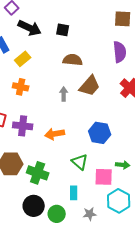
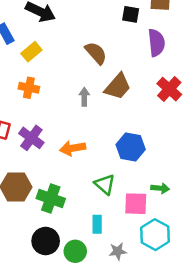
black square: (63, 30) -> (131, 14), moved
brown semicircle: (73, 60) -> (96, 53), turned 42
purple cross: (23, 126) -> (31, 138), turned 30

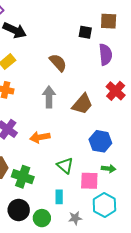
brown trapezoid: (118, 86) -> (82, 104), moved
gray arrow: (84, 97) -> (49, 97), size x1.5
blue hexagon: (131, 147) -> (100, 141), moved

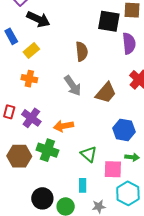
black square: (85, 32) -> (109, 21), size x1.6
brown semicircle: (58, 63) -> (82, 51), turned 36
gray arrow: (49, 97) -> (73, 86), turned 145
green cross: (23, 177) -> (47, 150), moved

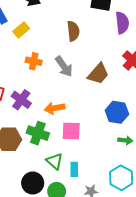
orange cross: (29, 79) -> (34, 61), moved
green triangle: (89, 154) -> (55, 161), moved
pink square: (113, 169) -> (71, 131), moved

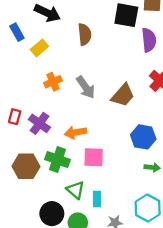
brown semicircle: (73, 31) -> (85, 34), moved
orange cross: (34, 61) -> (53, 82), turned -35

